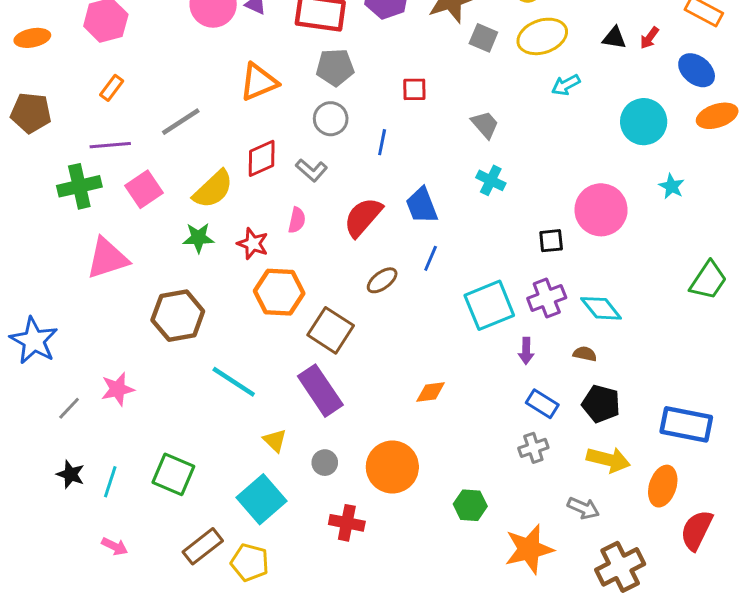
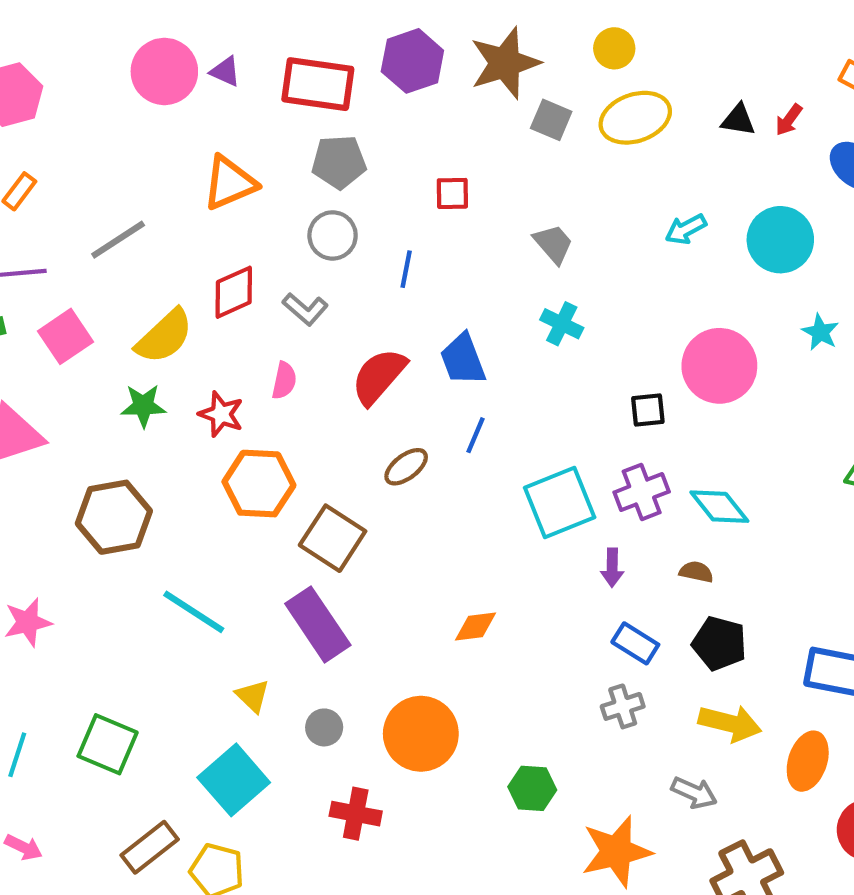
cyan arrow: (566, 85) -> (686, 229), moved

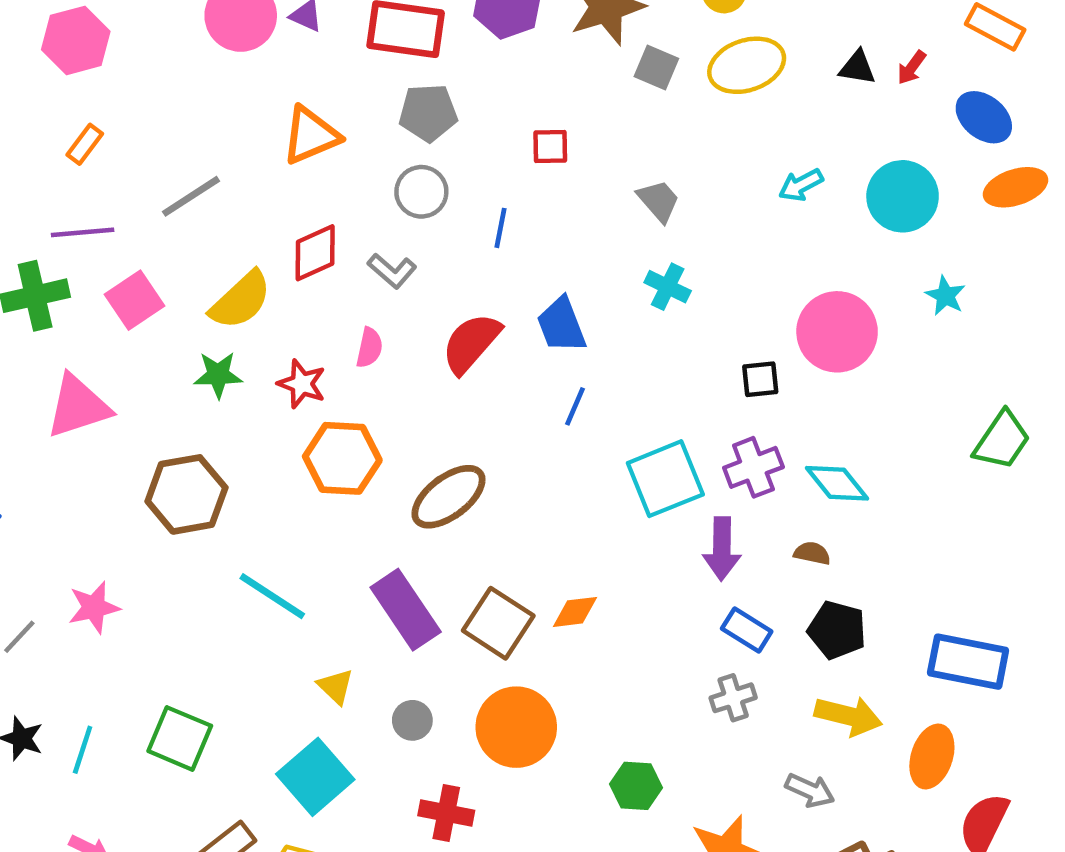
brown ellipse: (406, 467) -> (448, 497), moved, size x1.6
brown square: (333, 538) -> (498, 623), moved
purple arrow: (612, 568) -> (722, 549), size x1.5

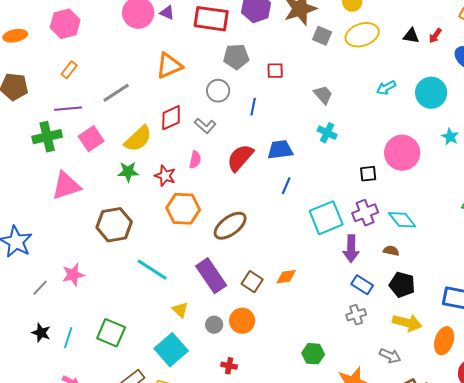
gray pentagon: (428, 113) -> (236, 57), moved
blue trapezoid: (561, 325) -> (280, 150), turned 104
brown square: (498, 623) -> (252, 282), size x0.7
orange circle: (516, 727) -> (242, 321), moved, size x0.7
red cross: (446, 813) -> (229, 366), size x0.7

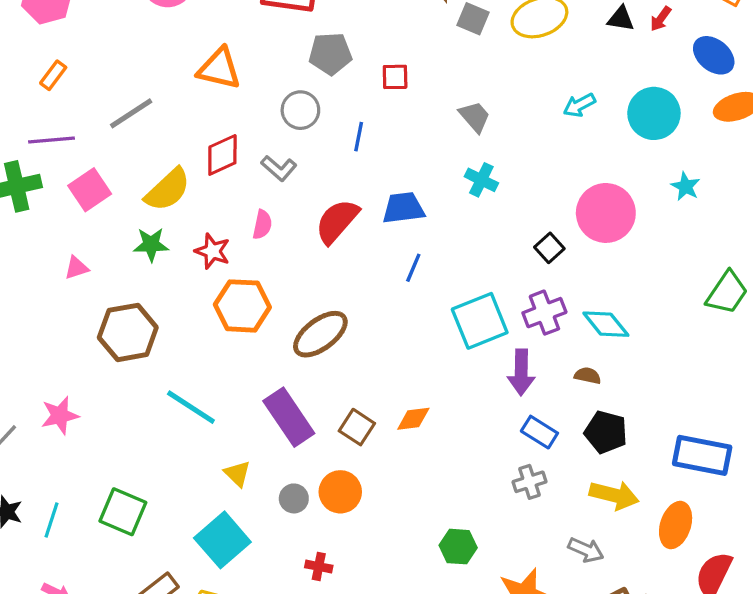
orange triangle: (169, 66) -> (219, 69), turned 36
black square: (368, 174) -> (549, 248), turned -36
pink triangle: (66, 186) -> (76, 268), moved, size x0.5

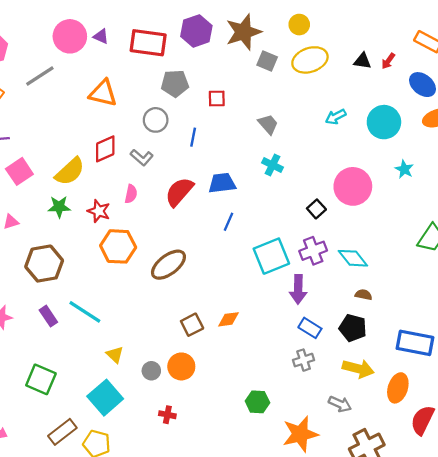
gray line: (131, 113) -> (40, 76), moved
brown semicircle: (588, 376) -> (364, 295), moved
purple rectangle: (289, 417) -> (48, 316), moved, size x0.6
brown square: (357, 427) -> (192, 325), turned 30

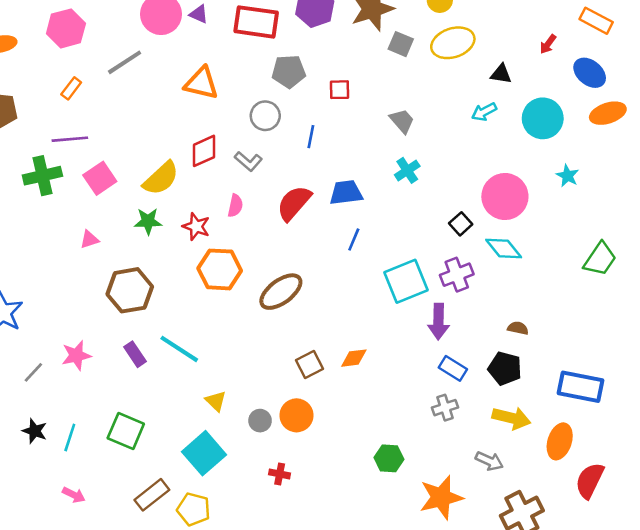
black triangle: (362, 61) -> (501, 74), moved
cyan cross: (272, 165) -> (407, 170), turned 30
cyan diamond: (353, 258) -> (504, 249), moved

